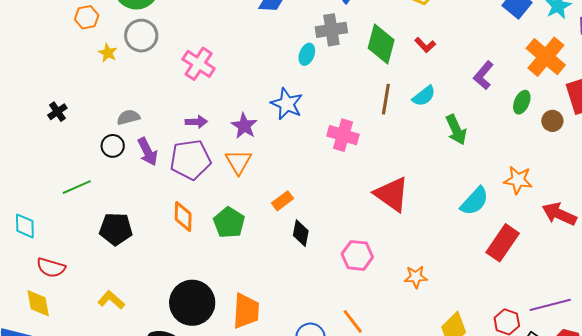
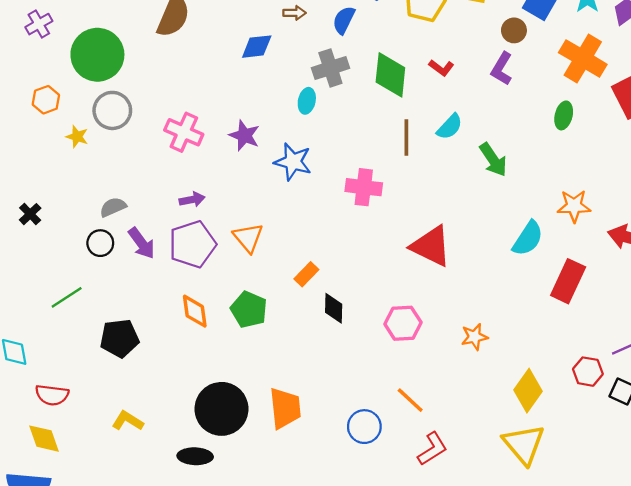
purple L-shape: (483, 75) -> (502, 69), moved
brown circle: (552, 121) -> (514, 30), moved
purple star: (244, 126) -> (244, 136), moved

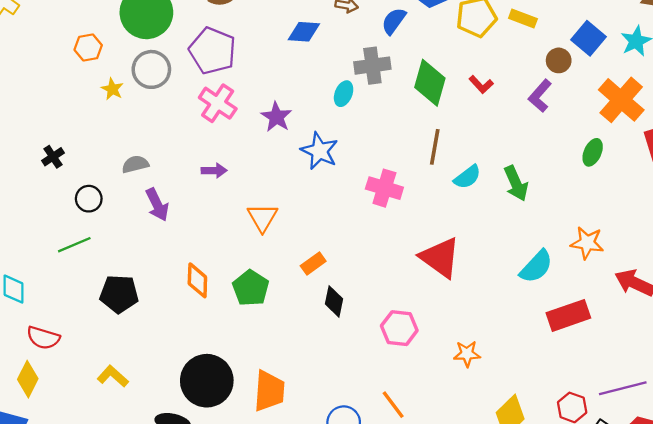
cyan semicircle: (450, 127) -> (467, 177), moved
black circle: (100, 243) -> (89, 199), moved
purple pentagon: (192, 244) -> (212, 51), moved, turned 30
red rectangle: (568, 281) -> (568, 315), turned 36
yellow diamond: (44, 439) -> (28, 379), turned 36

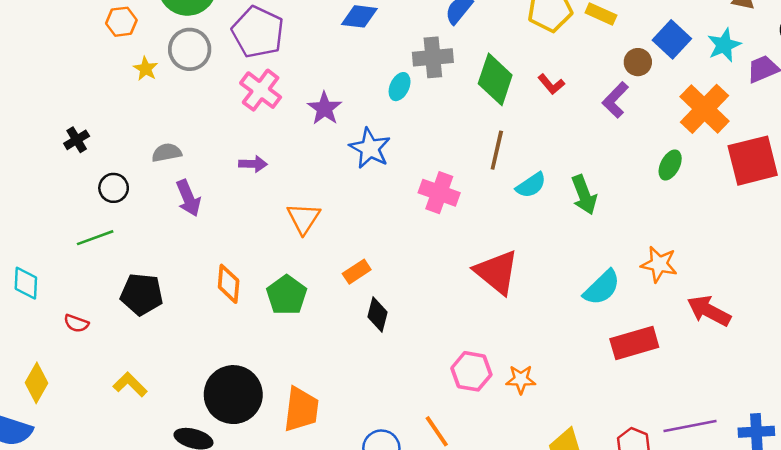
pink hexagon: (399, 328) -> (471, 371), moved
red semicircle: (43, 338) -> (76, 323), moved, size x0.7

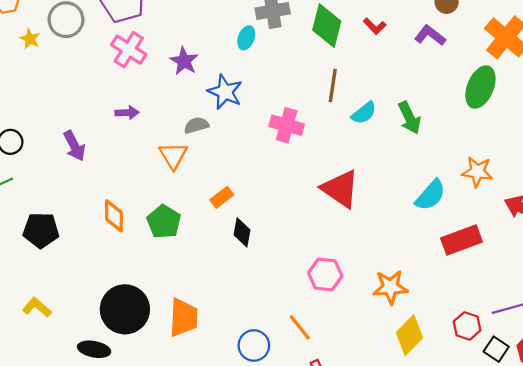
purple L-shape: (615, 100) -> (430, 35), turned 88
gray semicircle: (167, 153) -> (196, 125), moved
green ellipse: (670, 165) -> (480, 87), size x1.6
orange star: (521, 379) -> (390, 287), moved, size x1.4

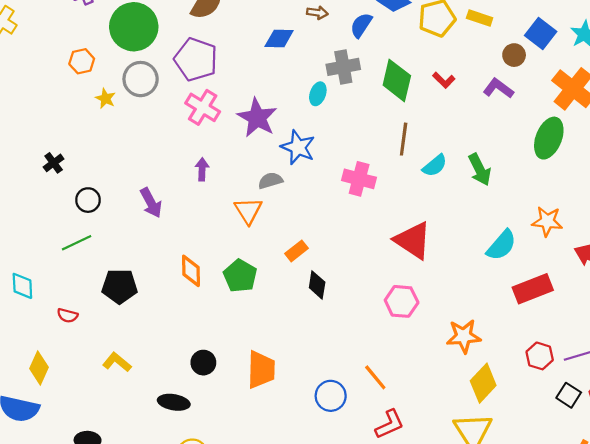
purple star: (184, 61) -> (257, 118), size x1.4
purple arrow: (127, 113) -> (202, 169), turned -85
pink hexagon: (325, 274) -> (402, 301), moved
black circle: (125, 309) -> (203, 363), size x0.5
red hexagon: (467, 326) -> (540, 356), moved

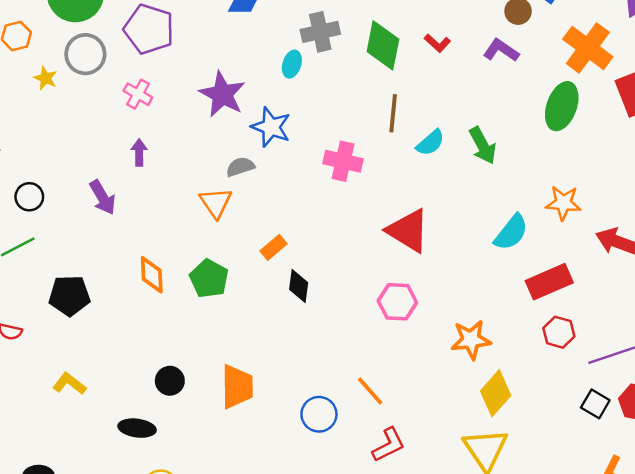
pink cross: (203, 107) -> (138, 94), moved, size x0.7
purple arrow: (202, 169) -> (139, 152), moved
red hexagon: (540, 356) -> (559, 332), moved

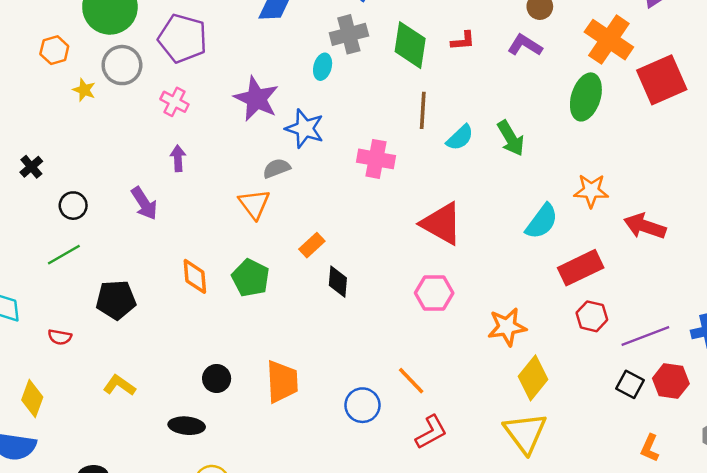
red L-shape: (437, 43) -> (463, 41), turned -45

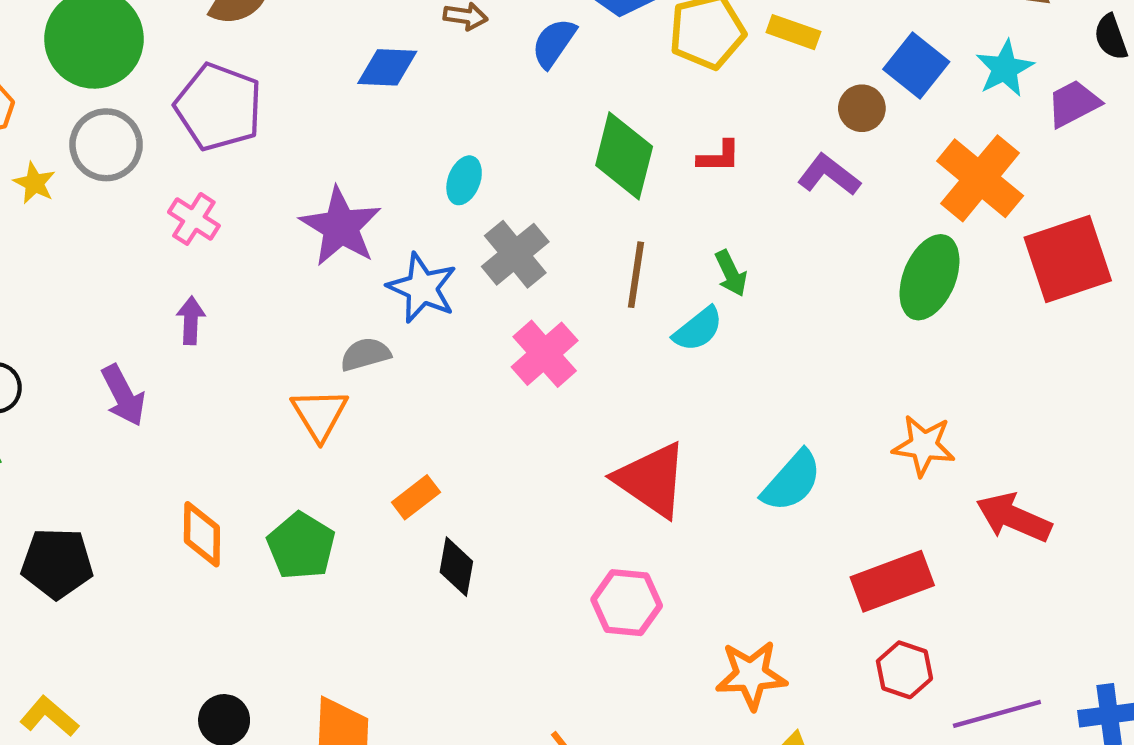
gray cross: (349, 34) -> (515, 254), moved, turned -30
green arrow: (511, 138) -> (731, 273), moved, size x0.7
pink cross: (376, 159) -> (545, 354), turned 33
cyan semicircle: (542, 221) -> (792, 481), moved

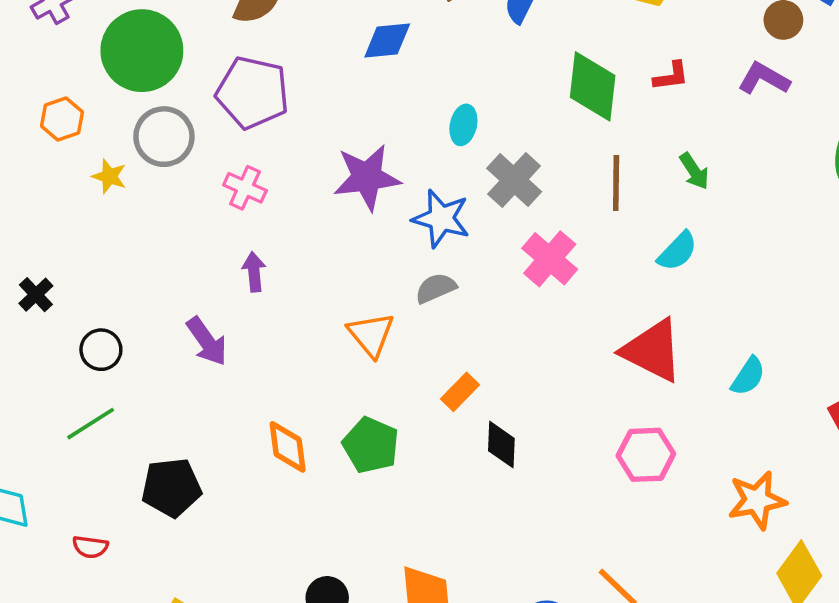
purple star: (341, 227) -> (367, 177), turned -30
cyan semicircle: (698, 329) -> (677, 251), moved
gray semicircle: (365, 354) -> (436, 288), moved
cyan semicircle: (792, 481) -> (748, 376), moved, size x0.7

